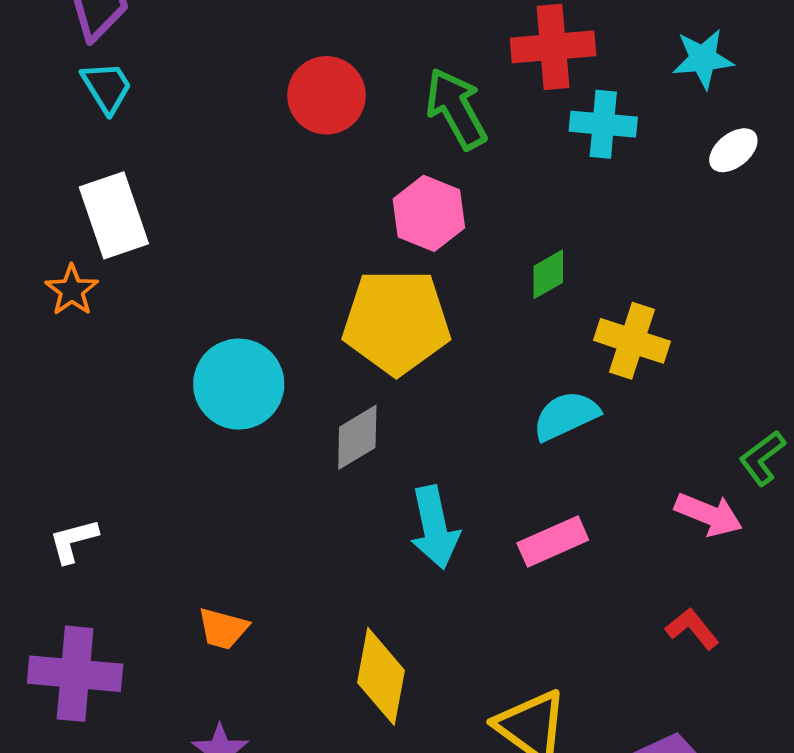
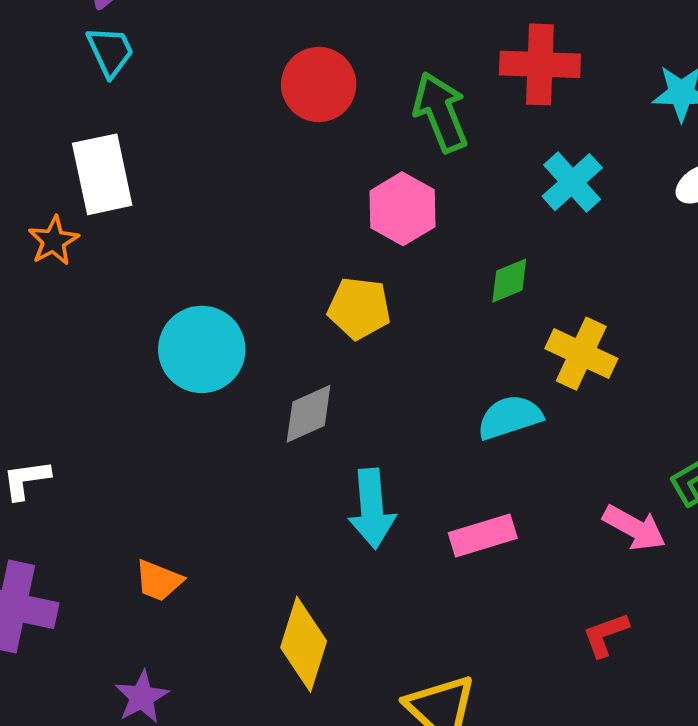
cyan cross: (603, 124) -> (572, 182), moved, turned 36
yellow pentagon: (396, 322) -> (359, 308), size x0.6
red L-shape: (692, 629) -> (606, 635), turned -78

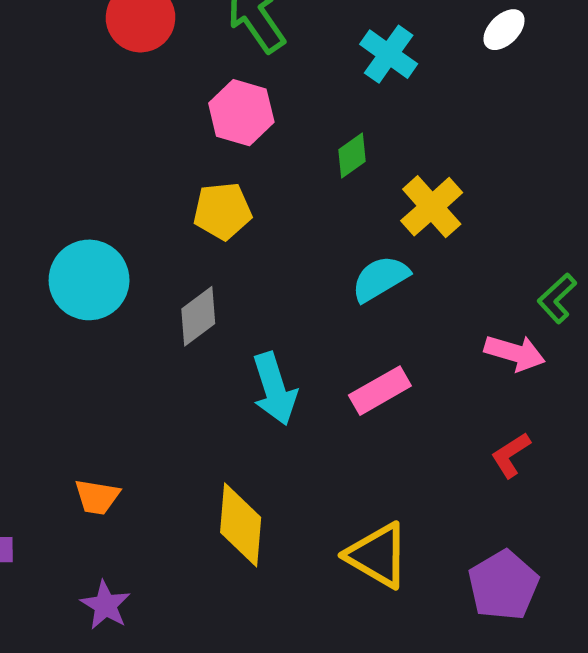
yellow cross: (581, 354) -> (432, 207), turned 36

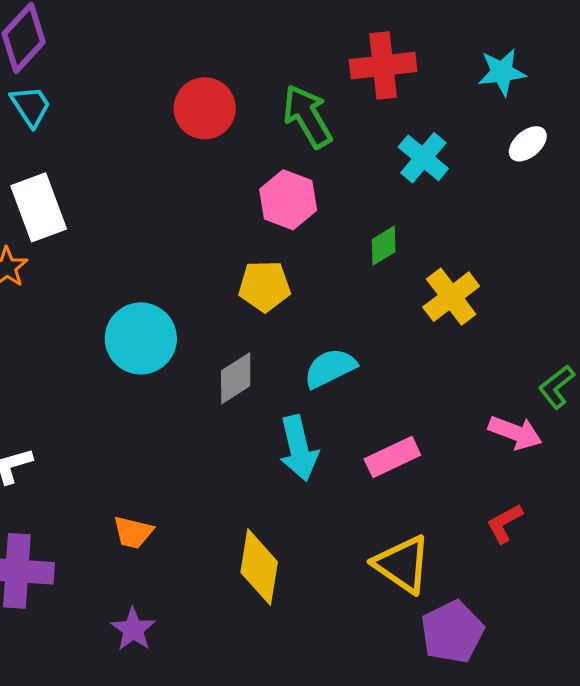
cyan semicircle: (380, 279) -> (330, 368), moved
yellow triangle: (378, 555) -> (402, 564), moved
purple pentagon: (503, 585) -> (452, 632), moved

